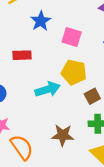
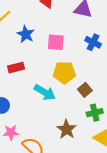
cyan arrow: (48, 89) -> (45, 92), turned 60
brown star: (63, 135) -> (66, 129), turned -30

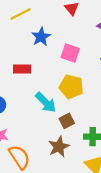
brown square: (85, 90) -> (67, 121), moved

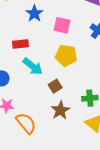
cyan arrow: (46, 102) -> (33, 66), moved
brown square: (67, 121) -> (55, 86), moved

